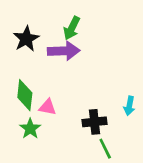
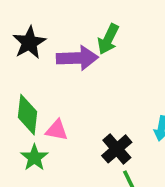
green arrow: (72, 28) -> (108, 39), moved
black cross: (94, 122) -> (117, 149), turned -35

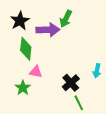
green diamond: (28, 115) -> (26, 49), moved

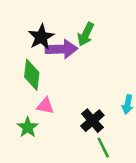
black star: (20, 21) -> (41, 37), moved

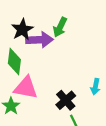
pink triangle: (45, 106) -> (26, 88), size x1.6

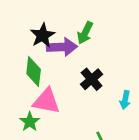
black cross: (66, 100) -> (92, 79), moved

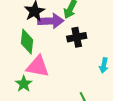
black cross: (92, 79) -> (77, 37), moved, turned 30

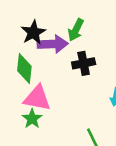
green star: (24, 84) -> (32, 119), moved

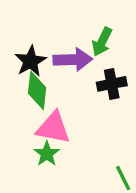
black star: (33, 32) -> (31, 61), moved

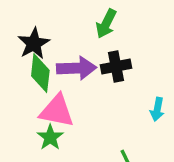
purple arrow: (73, 60) -> (77, 68), moved

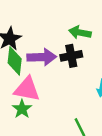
green arrow: (106, 24) -> (80, 32), moved, turned 75

